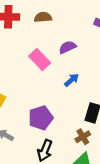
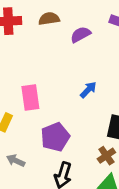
purple semicircle: (67, 47) -> (81, 35), moved
pink rectangle: (40, 60) -> (30, 97), moved, turned 40

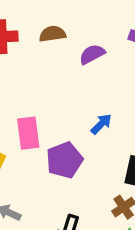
purple pentagon: (55, 137) -> (64, 160), moved

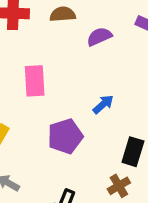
pink rectangle: (28, 133) -> (35, 81), moved

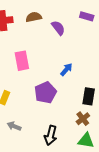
purple semicircle: (99, 37) -> (58, 28), turned 84

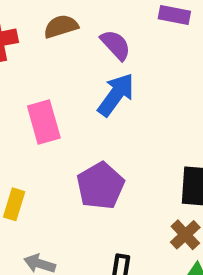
blue arrow: (66, 69) -> (116, 95), moved, size x1.5

